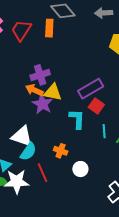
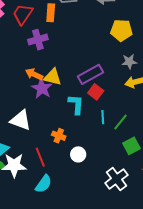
purple cross: (40, 75) -> (38, 40), moved
cyan semicircle: (28, 152) -> (44, 184), moved

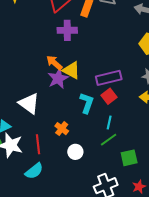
green line: (121, 122) -> (109, 140), moved

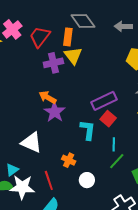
yellow triangle: (71, 70) -> (73, 56), moved, turned 36

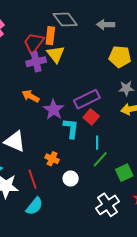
red trapezoid: (40, 37) -> (34, 43), moved
purple star: (55, 112) -> (54, 110), moved

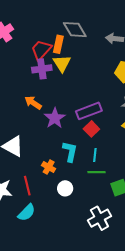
cyan L-shape: (71, 128) -> (70, 152), moved
green line: (100, 159) -> (96, 172), turned 42

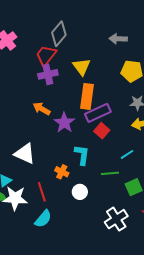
gray diamond: (75, 30) -> (59, 34), moved, turned 75
orange rectangle: (58, 44) -> (87, 96), moved, size x1.4
yellow triangle: (62, 63) -> (81, 67), moved
cyan line: (95, 155) -> (127, 154), moved, turned 56

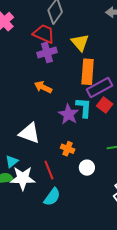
red trapezoid: (46, 55) -> (44, 34), turned 80
purple star: (64, 123) -> (68, 114), moved
cyan L-shape: (82, 155) -> (84, 107), moved

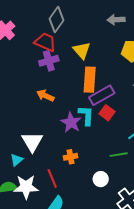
white triangle: (29, 133) -> (32, 142), turned 40
orange cross: (68, 149) -> (71, 157), turned -32
cyan triangle: (12, 161) -> (16, 160), moved
white circle: (87, 168) -> (101, 179), moved

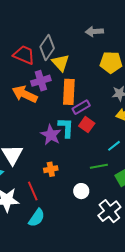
gray diamond: (56, 19) -> (47, 47), moved
purple cross: (49, 61) -> (41, 81), moved
purple rectangle: (102, 95) -> (81, 107), size x0.7
orange arrow: (45, 96) -> (25, 94), moved, size x1.4

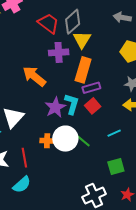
orange arrow: (25, 94) -> (34, 76), moved
green line: (99, 166) -> (82, 140), moved, turned 36
white circle: (81, 191) -> (65, 139), moved, size x1.6

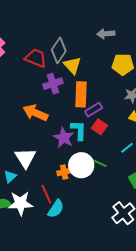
cyan semicircle: (22, 185) -> (56, 209), moved

